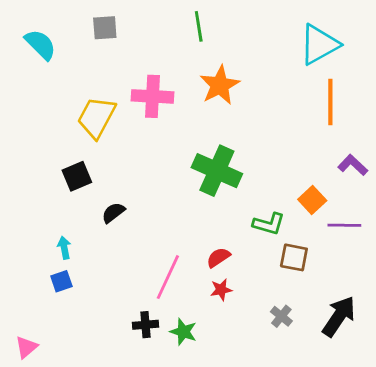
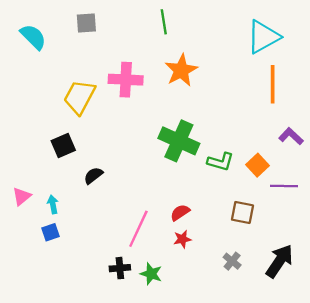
green L-shape: (269, 224) -> (220, 162), moved
pink triangle: (26, 347) -> (22, 196), moved

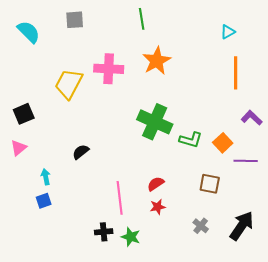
cyan triangle: (263, 37) -> (228, 32), size x0.5
black square: (63, 145) -> (24, 114), moved
pink triangle: (22, 196) -> (19, 148), moved
pink line: (138, 229) -> (120, 198), turned -32

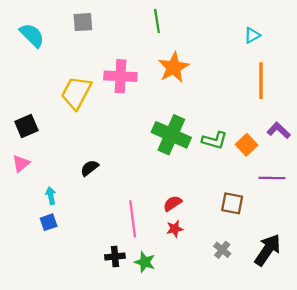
green L-shape: (191, 140) -> (214, 140), moved
orange square: (223, 143) -> (247, 145), moved

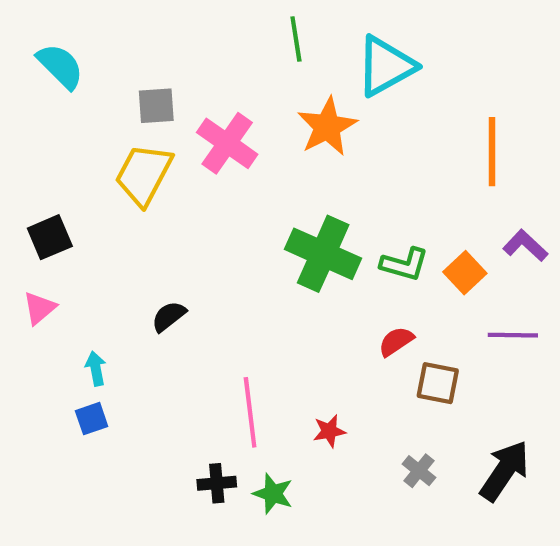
gray square: (83, 22) -> (156, 106), moved
cyan triangle: (252, 35) -> (386, 66), moved, size x2.0
pink cross: (120, 76) -> (227, 143), turned 32
red semicircle: (172, 203) -> (396, 341), moved

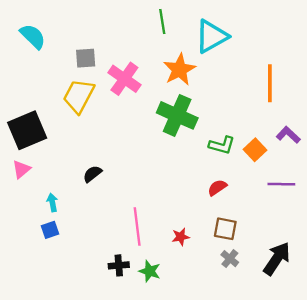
black square: (50, 237) -> (27, 130), size x1.6
green cross: (323, 254) -> (177, 115), moved
brown square: (438, 383) -> (225, 229), moved

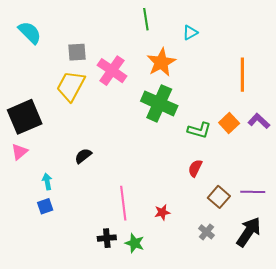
cyan triangle: (212, 36) -> (190, 33), size x0.5
orange square: (255, 150) -> (229, 123), moved
purple line: (281, 184) -> (253, 192), moved
red semicircle: (217, 188) -> (195, 168), turned -30
brown square: (225, 229) -> (219, 197), moved, turned 30

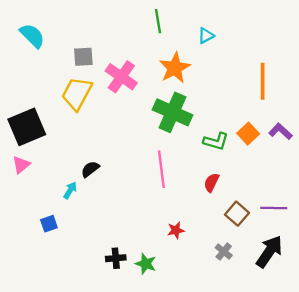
cyan arrow: (47, 182) -> (70, 190), moved, turned 42
pink line: (123, 203) -> (161, 169), moved

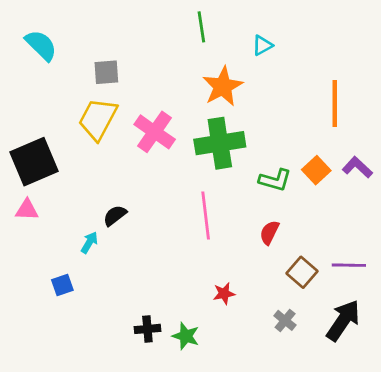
pink cross: (121, 77) -> (155, 132), moved
green cross: (172, 112) -> (220, 143), turned -33
pink triangle: (21, 165) -> (27, 210), turned 42

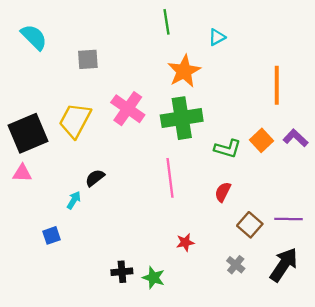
yellow trapezoid: (98, 119) -> (75, 120), moved

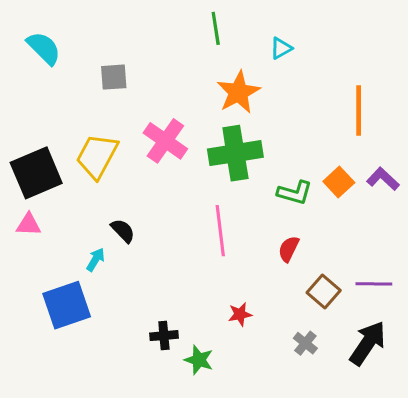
black semicircle: (95, 178) -> (123, 231), turned 84
blue square: (52, 235) -> (67, 305), size x2.0
black cross: (122, 272) -> (164, 336), moved

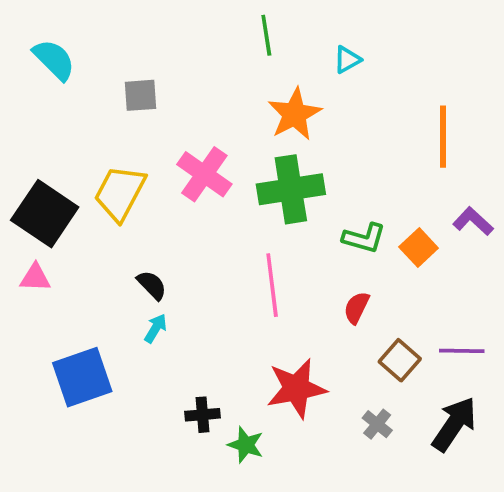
black square: (36, 173) -> (45, 214), turned -33
orange square: (339, 182) -> (419, 248), moved
cyan arrow: (95, 260) -> (156, 328), moved
red star: (240, 314) -> (296, 388), size x2.0

